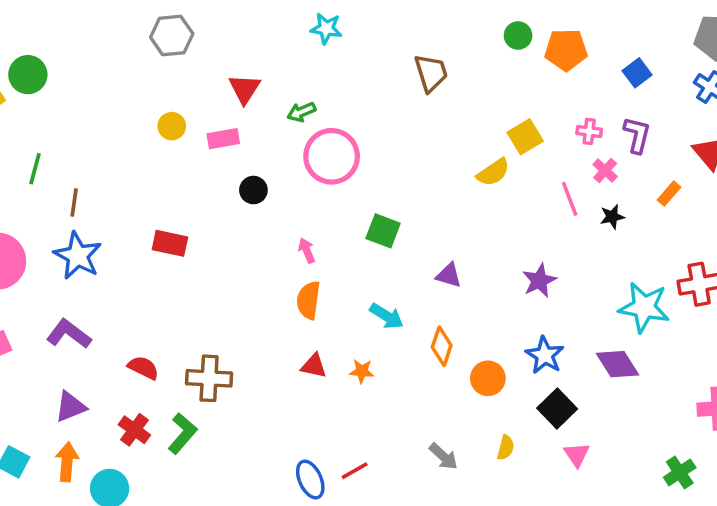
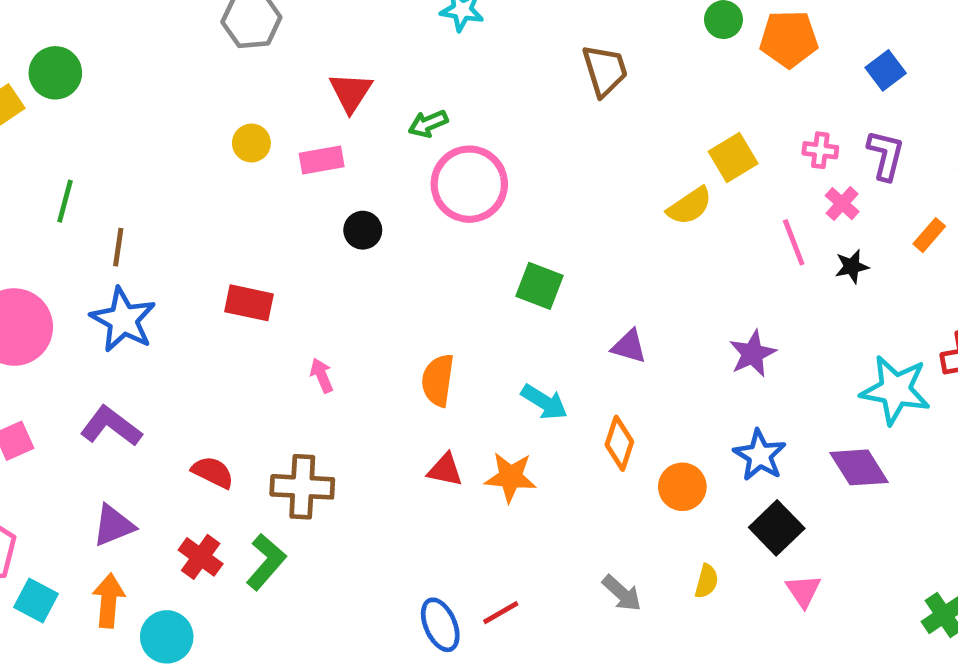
pink arrow: (307, 250) -> (322, 375), moved
orange star: (362, 371) -> (510, 477), size x1.5

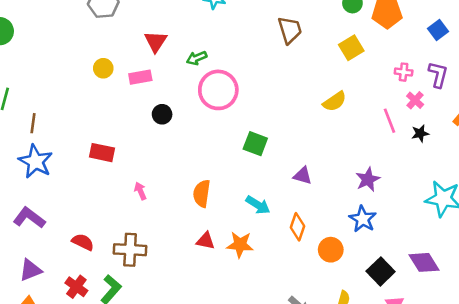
yellow square: (733, 158) -> (351, 48), moved
blue star: (760, 455) -> (363, 219), moved
purple diamond: (859, 467) -> (424, 262), moved

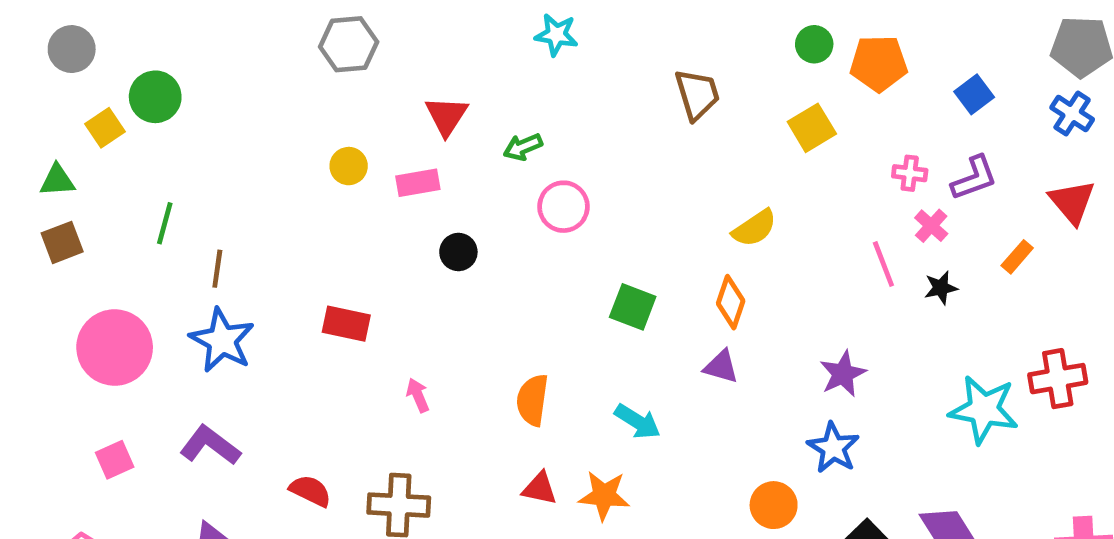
purple L-shape: (438, 75) -> (974, 178), turned 56
pink circle: (218, 90) -> (563, 207), size x0.7
yellow semicircle: (335, 101) -> (755, 228), moved
orange diamond: (298, 227) -> (731, 302), moved

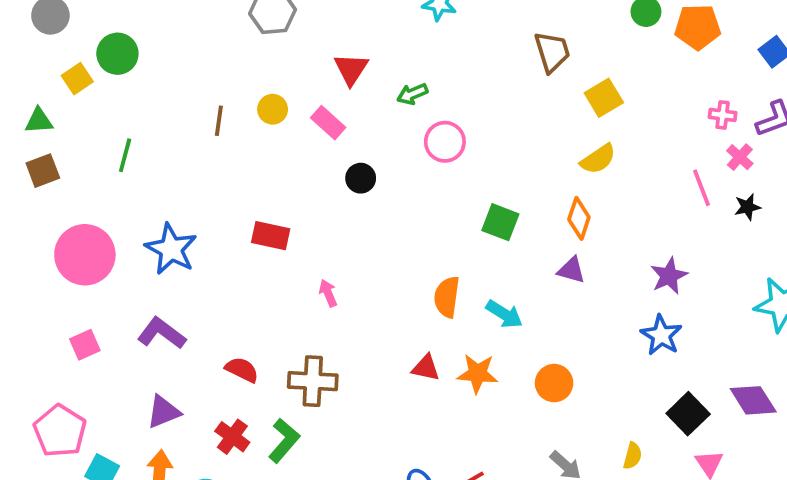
yellow square: (812, 128) -> (604, 98), moved
pink rectangle: (418, 183) -> (328, 123), turned 52
brown line: (217, 269) -> (219, 121), moved
orange semicircle: (532, 400) -> (447, 297), moved
orange circle: (774, 505) -> (554, 383), moved

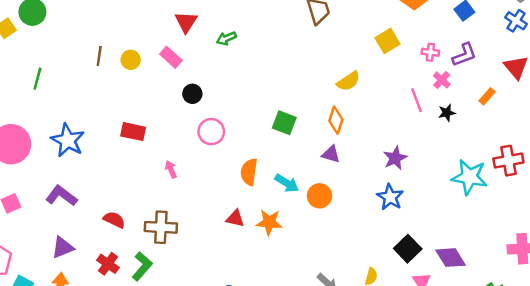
yellow square: (604, 98) -> (388, 41), moved
yellow circle: (273, 109) -> (131, 60), moved
pink circle: (445, 142) -> (211, 132), moved
orange circle: (554, 383) -> (320, 196), moved
purple diamond: (753, 400) -> (451, 258), moved

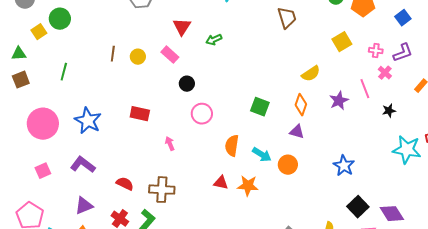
black star: (447, 113) -> (389, 111), moved
purple star: (395, 158) -> (339, 101), moved

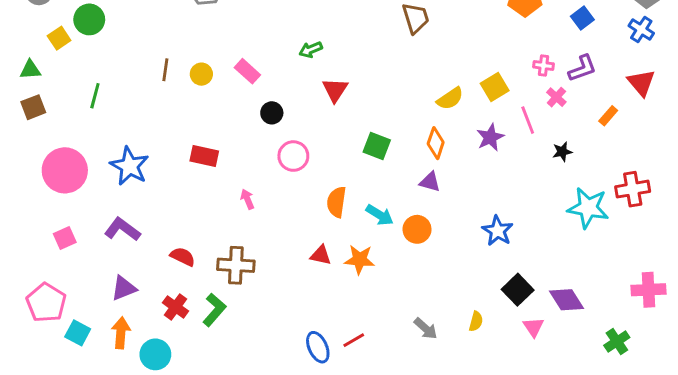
red triangle: (182, 27) -> (335, 90), moved
yellow square: (342, 42) -> (495, 87), moved

